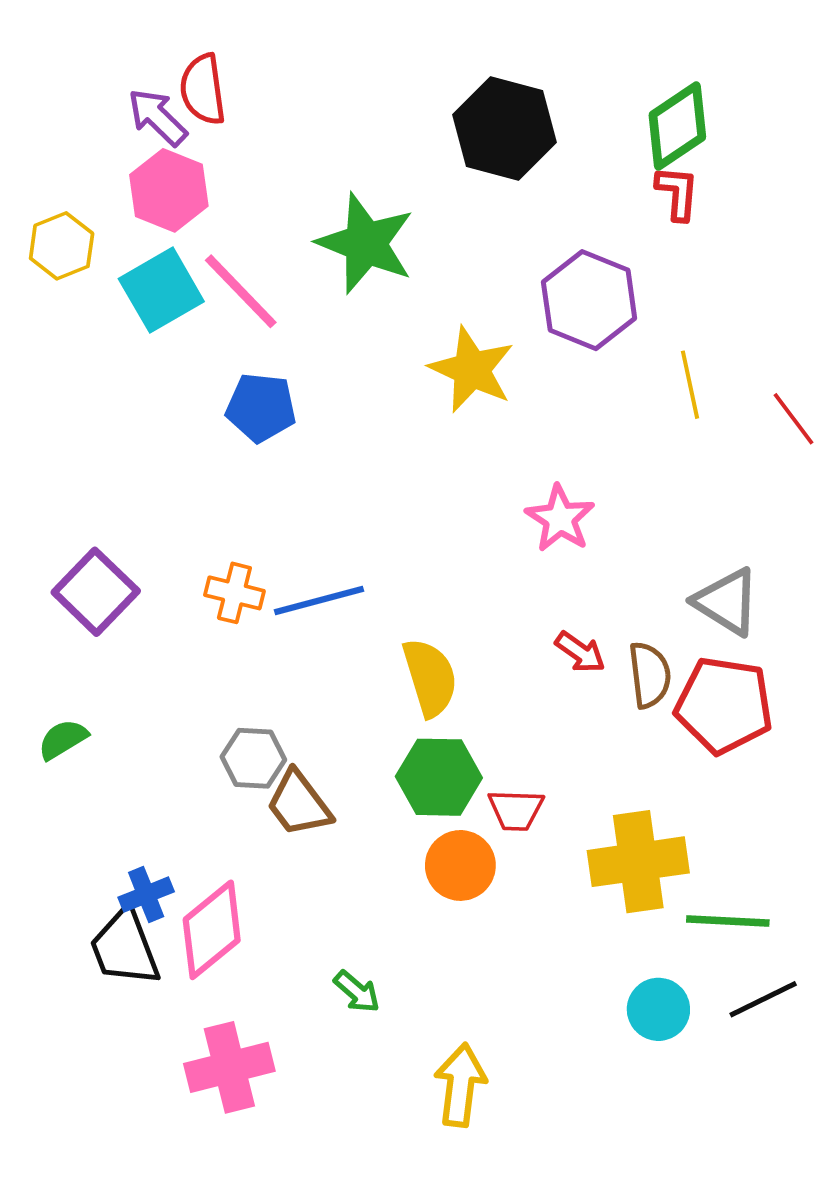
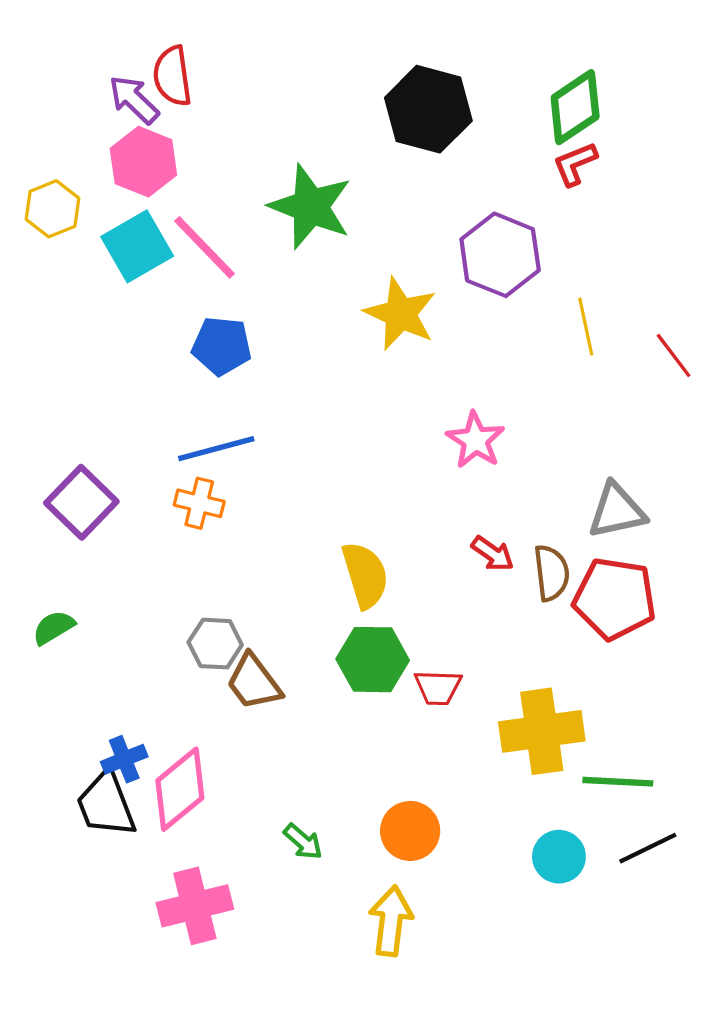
red L-shape: (677, 193) -> (575, 164), turned -117
blue line: (319, 600) -> (216, 449), moved
gray triangle: (727, 602) -> (617, 511), turned -44
orange circle: (460, 865) -> (410, 831), moved

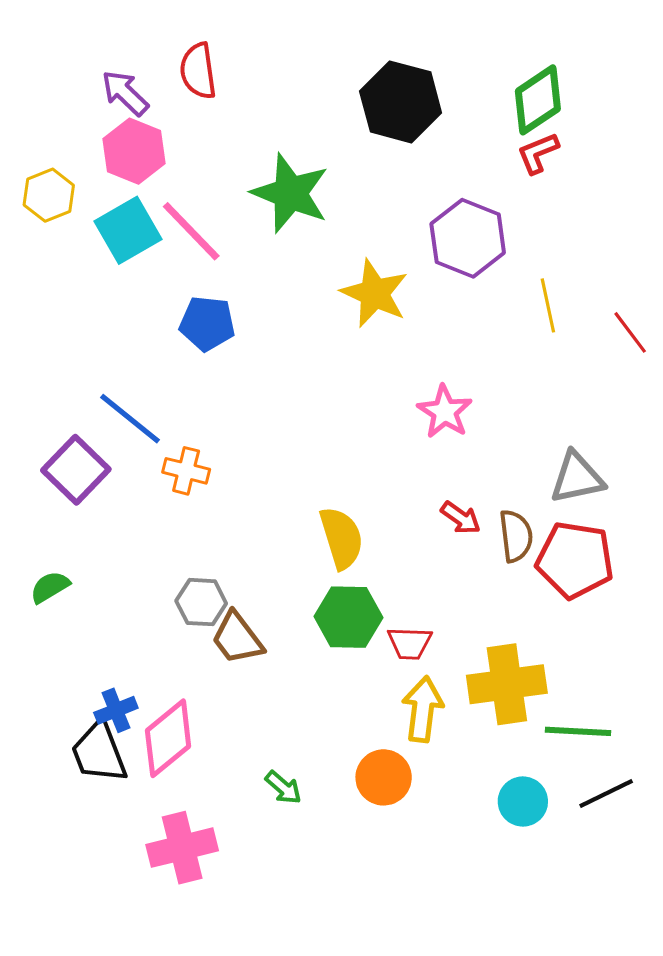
red semicircle: (172, 76) -> (198, 71), moved
blue line: (216, 449) -> (130, 419), moved, turned 54
yellow arrow: (391, 921) -> (423, 709), moved

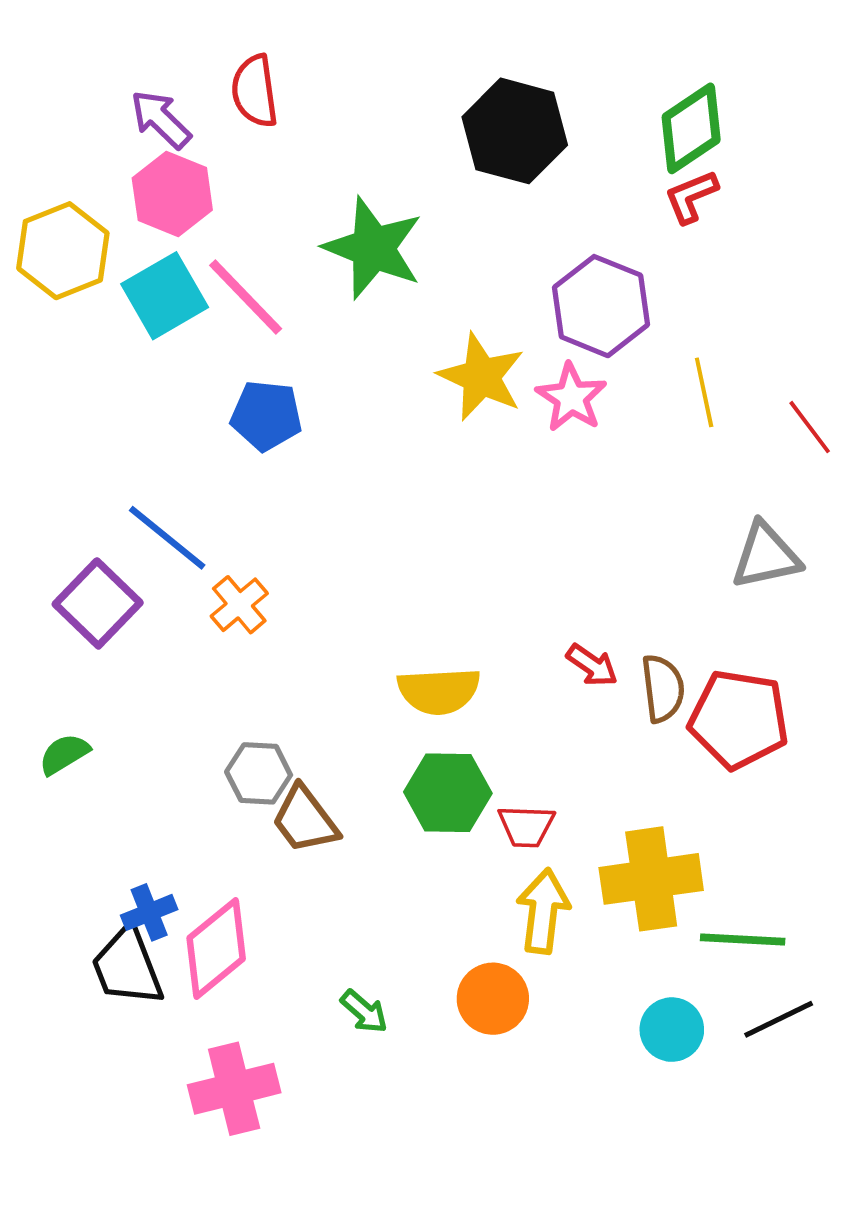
yellow hexagon: (49, 195) -> (63, 251), size x1.4
pink star: (445, 412) -> (571, 397), moved
orange cross: (186, 471) -> (239, 605), turned 36
gray triangle: (577, 478) -> (766, 556), moved
yellow semicircle: (341, 538) -> (439, 691), turned 104

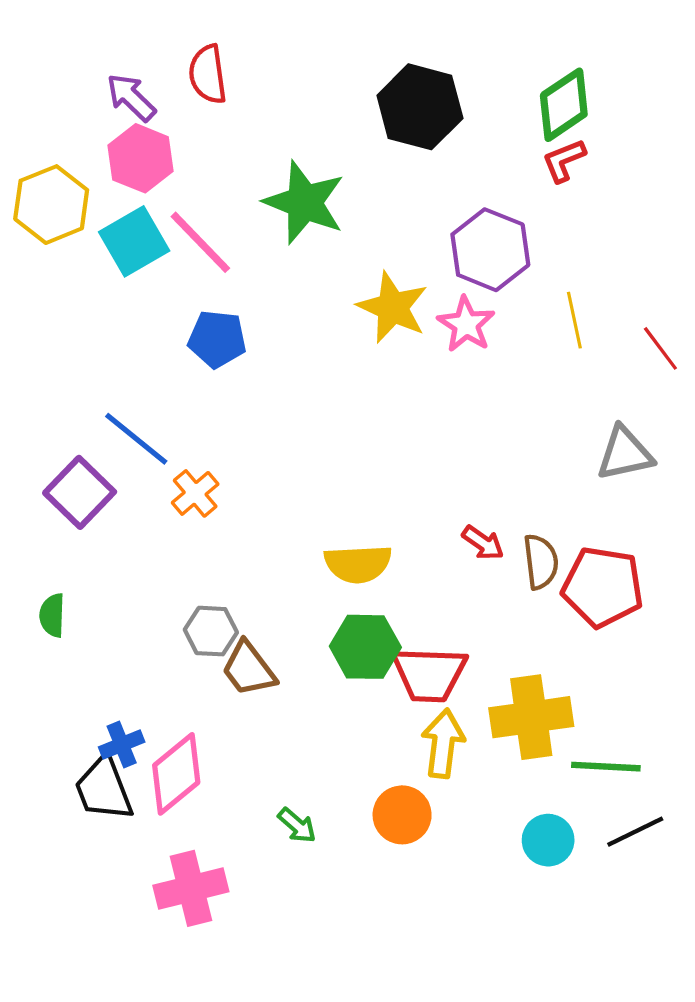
green semicircle: (64, 754) -> (52, 615), turned -57
red trapezoid: (526, 826) -> (429, 674), size x1.6

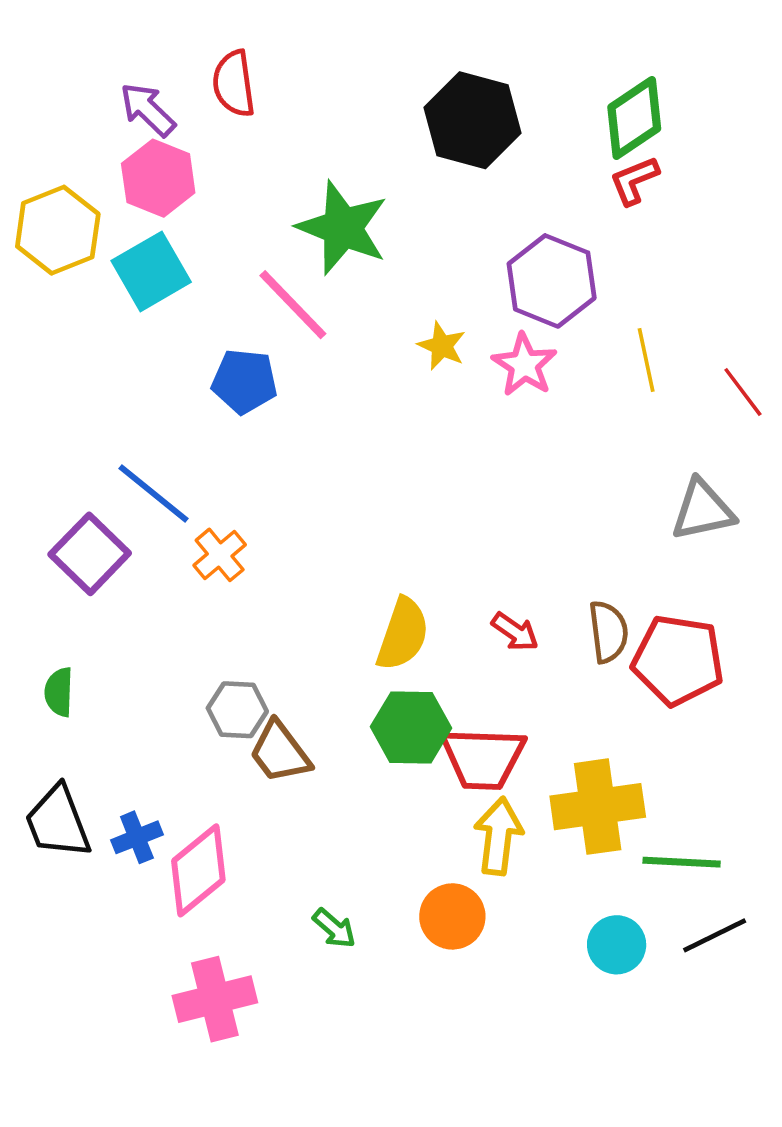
pink line: (200, 242) -> (293, 305), moved
yellow star: (393, 307) -> (442, 346), size x0.6
red arrow: (483, 543) -> (515, 632), moved
yellow semicircle: (358, 564) -> (403, 634), turned -68
black trapezoid: (104, 789) -> (58, 822), moved

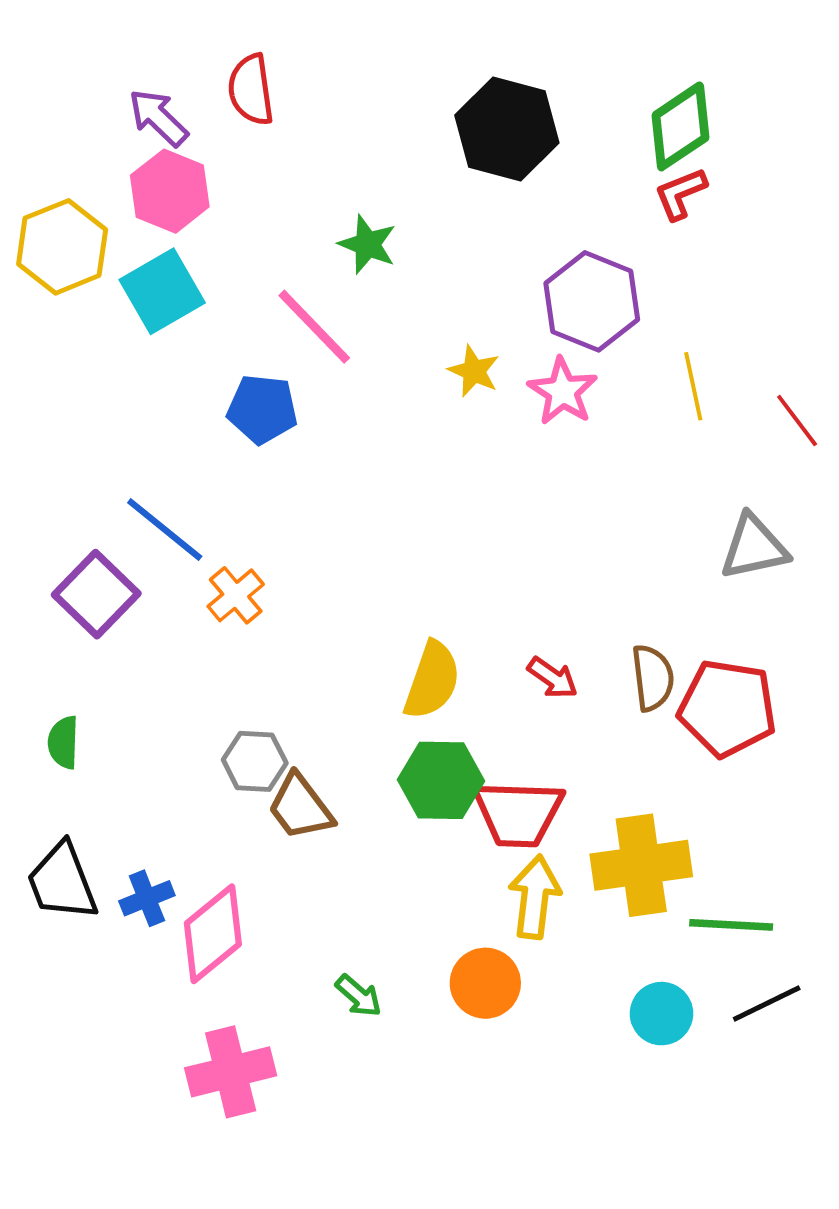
green star: (342, 228) -> (367, 244), size x0.6

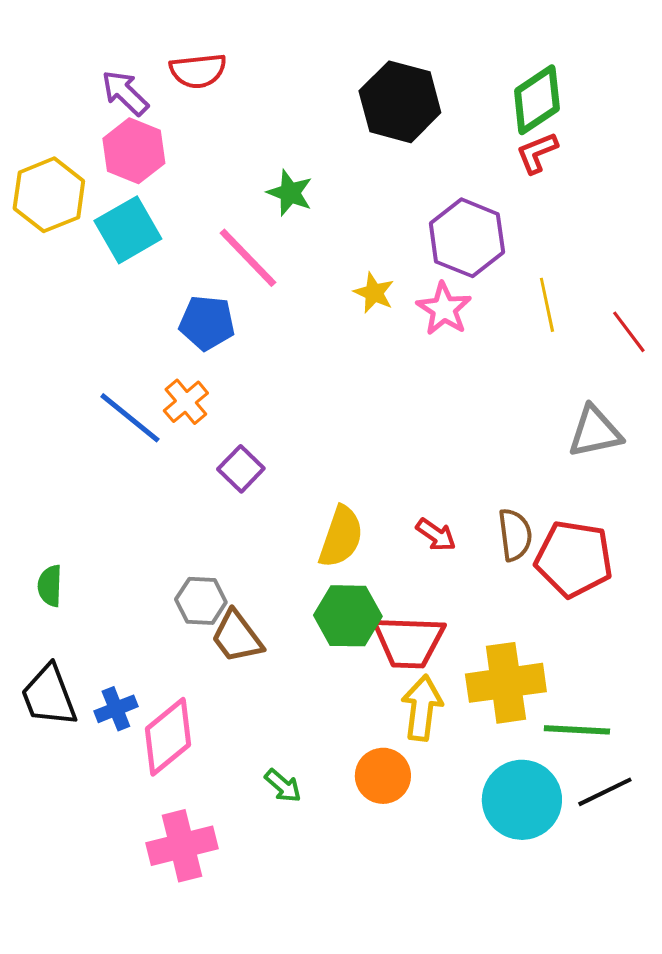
red semicircle: (251, 90) -> (198, 71), turned -88
purple square: (96, 594) -> (241, 469), moved, size x0.7
orange cross: (236, 595) -> (186, 402), moved
cyan circle: (661, 1014) -> (522, 800), size x1.6

